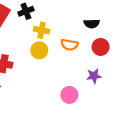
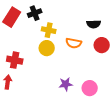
purple star: (94, 76) -> (66, 84), moved
pink circle: (69, 95) -> (90, 88), moved

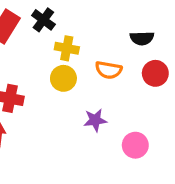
black cross: (35, 13) -> (43, 20), turned -32
purple star: (66, 84) -> (95, 120), moved

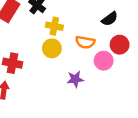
black semicircle: (142, 38) -> (110, 19), turned -35
pink circle: (135, 145) -> (104, 61), moved

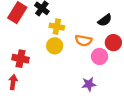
purple star: (75, 79) -> (89, 84), moved

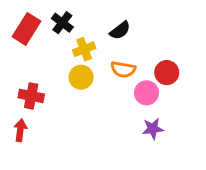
black semicircle: (105, 20) -> (120, 30), moved
yellow cross: (57, 27) -> (84, 49), turned -32
purple star: (89, 84) -> (153, 129), moved

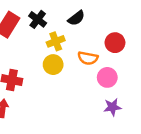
black semicircle: (120, 30) -> (76, 18), moved
red circle: (167, 73) -> (115, 43), moved

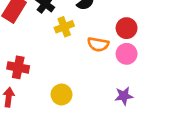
yellow circle: (53, 65) -> (61, 94), moved
pink circle: (107, 77) -> (127, 54), moved

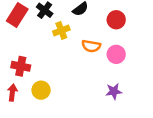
red circle: (127, 28) -> (116, 20), moved
yellow circle: (61, 94) -> (41, 90), moved

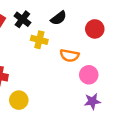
yellow cross: (61, 30) -> (39, 40), turned 35
pink circle: (116, 54) -> (89, 75), moved

